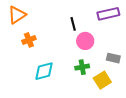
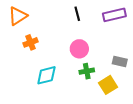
black line: (73, 24) -> (77, 14), moved
pink circle: (85, 41) -> (79, 49), moved

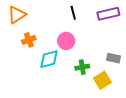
pink circle: (79, 49) -> (66, 41), moved
cyan diamond: (46, 75) -> (49, 59), moved

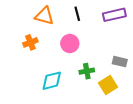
orange triangle: (17, 15) -> (44, 16), moved, turned 48
cyan diamond: (49, 59) -> (52, 81), moved

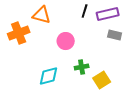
black line: (77, 14) -> (85, 11), moved, turned 32
orange cross: (30, 42) -> (19, 33), moved, size x1.5
gray rectangle: (120, 62) -> (115, 35), moved

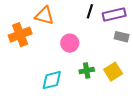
yellow square: (102, 80) -> (113, 72), moved

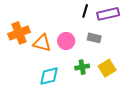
orange triangle: (44, 16) -> (42, 43), moved
gray rectangle: (122, 37) -> (94, 38), moved

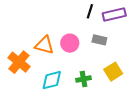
orange cross: (19, 33) -> (19, 62), moved, turned -30
green cross: (82, 67) -> (84, 79), moved

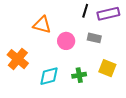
orange triangle: (44, 45) -> (42, 25), moved
yellow square: (113, 72) -> (107, 68), turned -36

